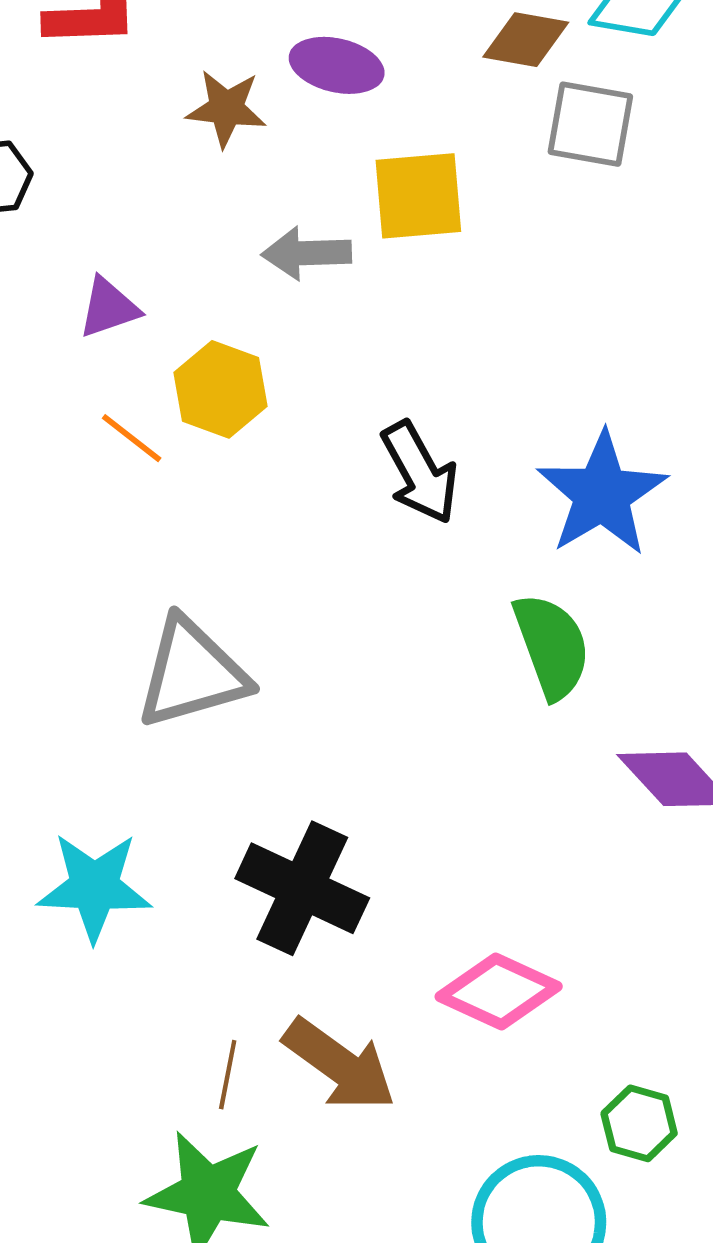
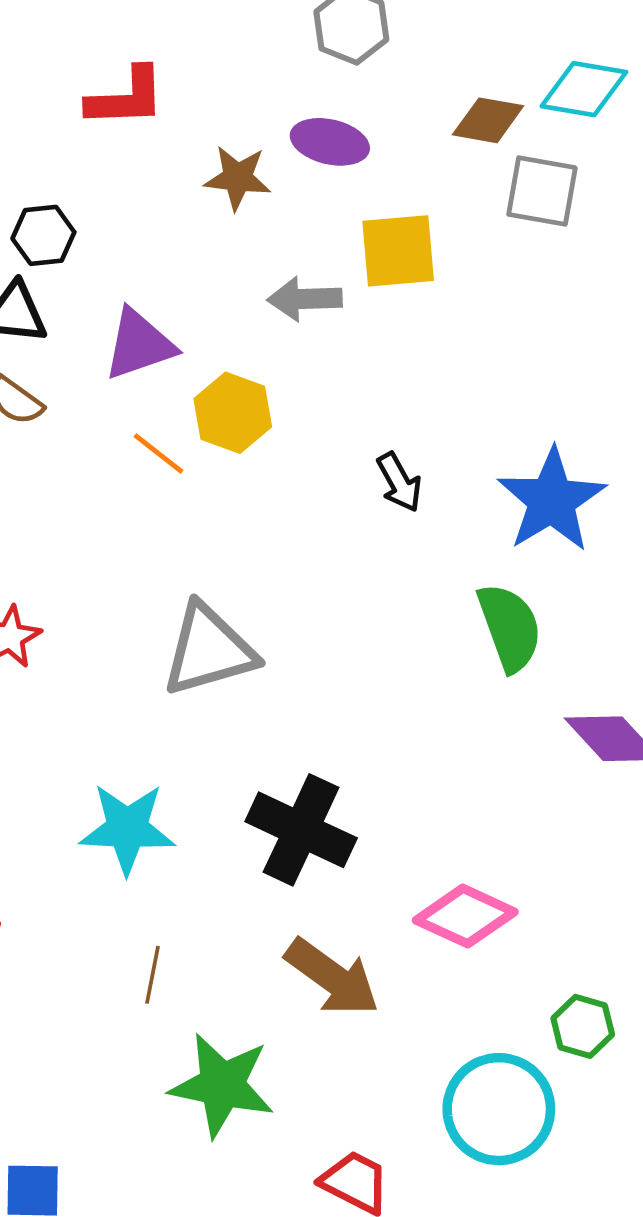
purple triangle: (109, 308) -> (139, 344), size x1.4
black arrow: (420, 473) -> (399, 482), size x0.7
brown line: (228, 1075) -> (152, 975), moved

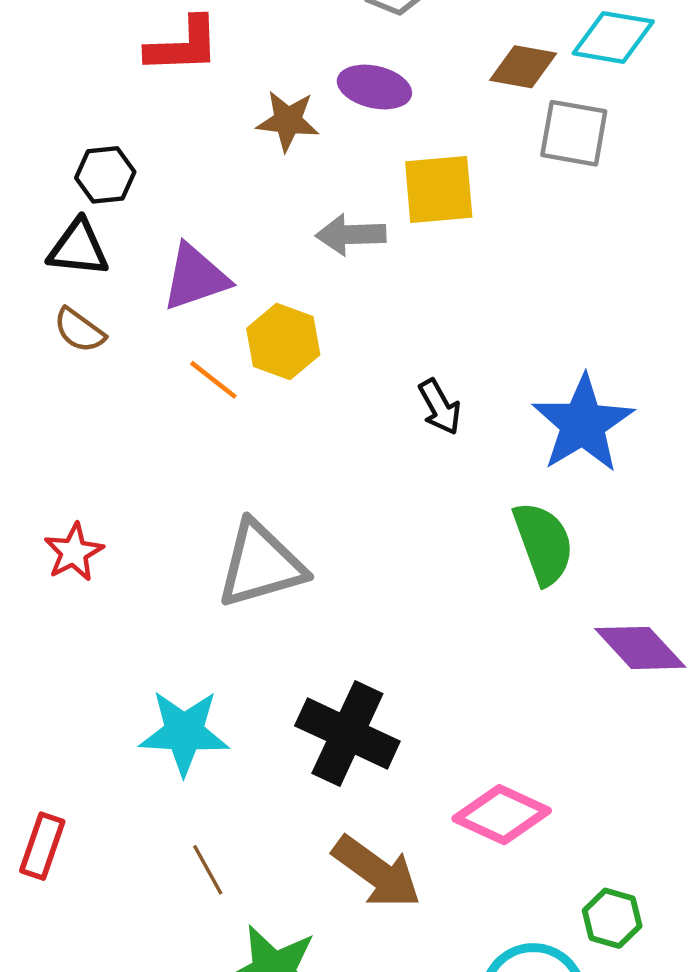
brown line: (152, 975) -> (208, 870), turned -40

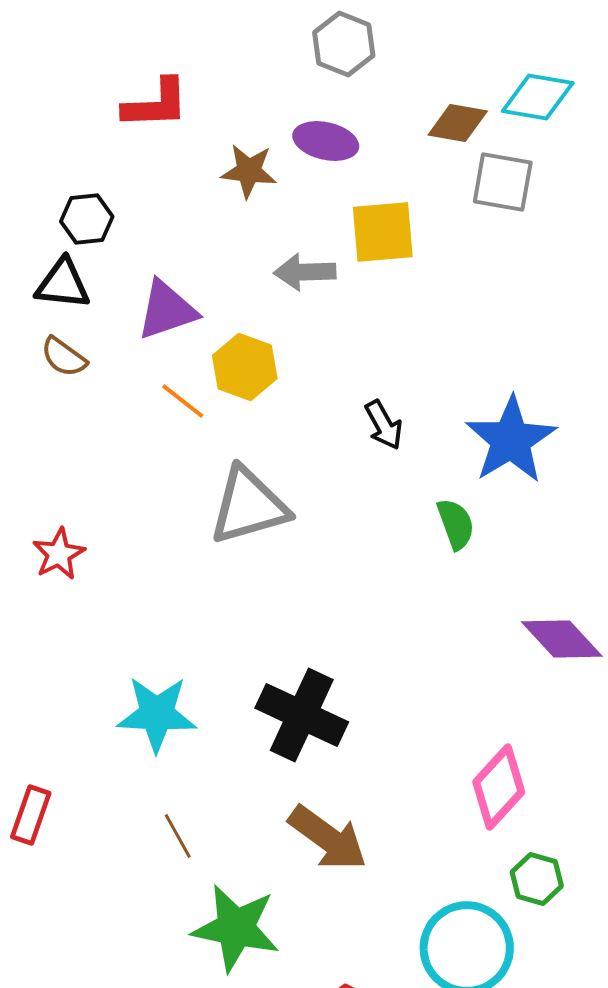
green semicircle: (543, 543) -> (456, 524), moved, size x0.7
gray triangle: (261, 565) -> (249, 506), moved
pink diamond: (502, 815) -> (499, 787), moved, turned -72

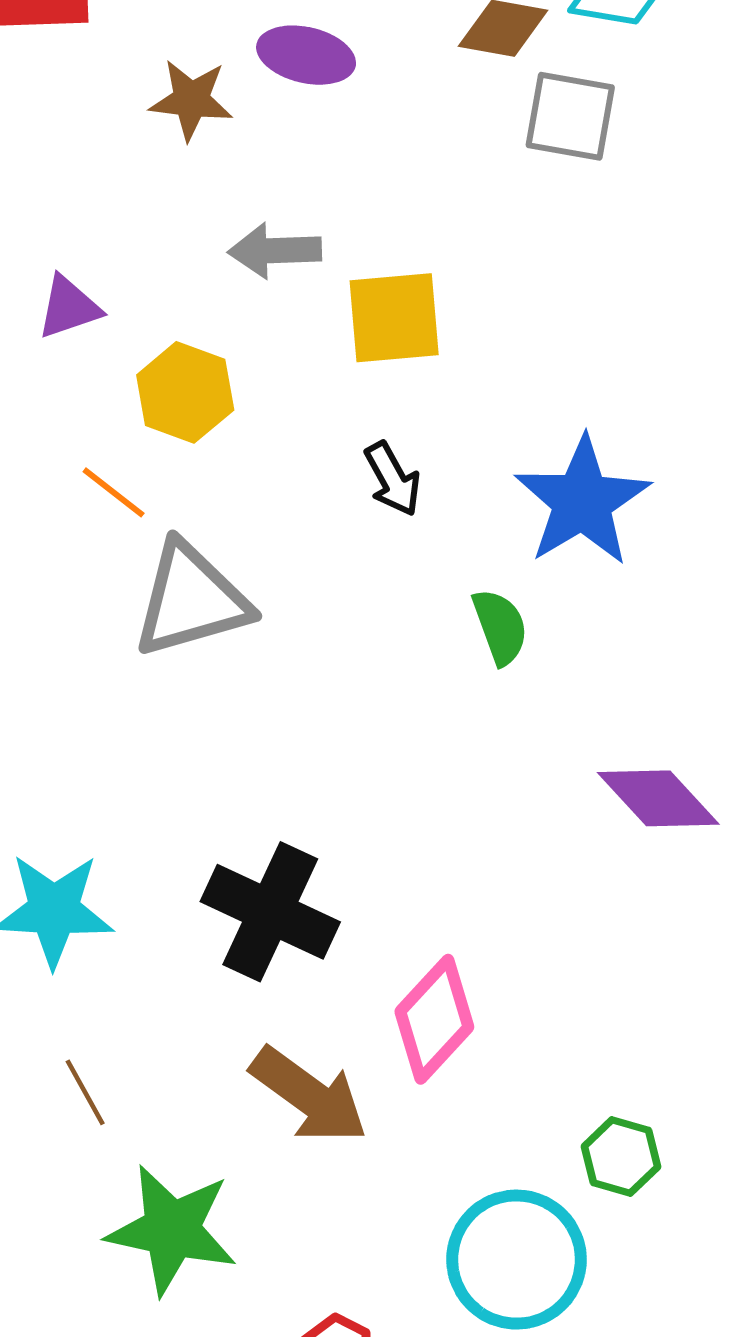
yellow square: (383, 232) -> (394, 318), moved
purple triangle: (167, 310) -> (69, 307), size x0.7
orange line: (183, 401) -> (114, 492), moved
pink diamond: (499, 787) -> (434, 1019), moved

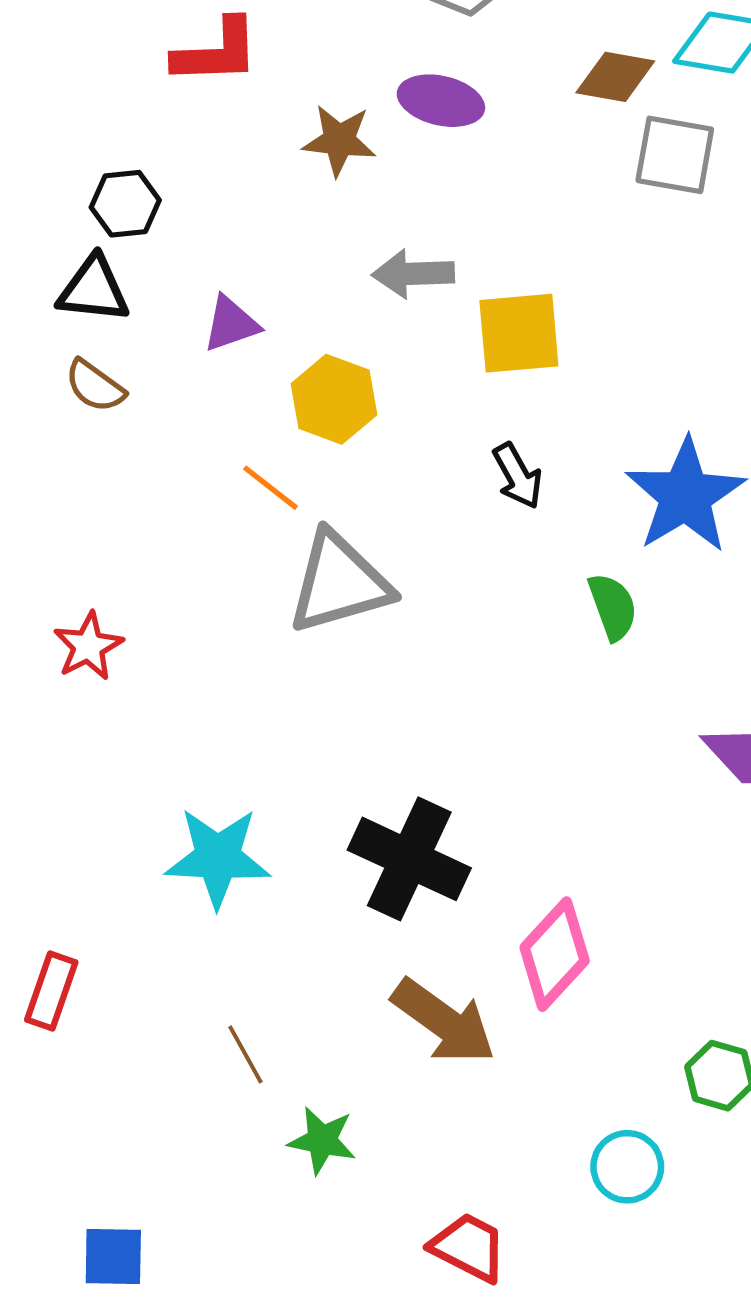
brown line: (85, 1092) -> (245, 1054), moved
green star: (172, 1230) -> (322, 1140), size x0.6
cyan circle: (517, 1260) -> (627, 1167), size x0.6

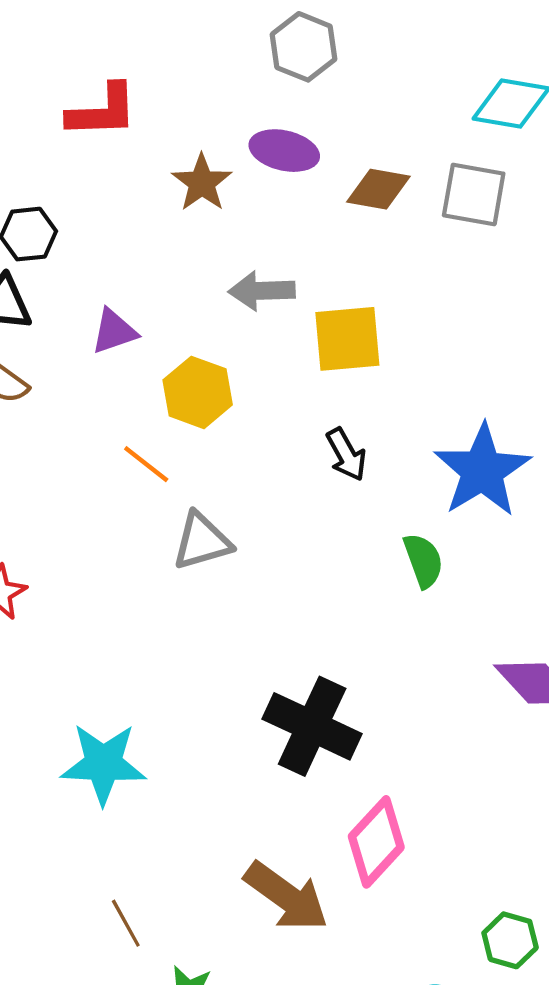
brown diamond: (615, 77) -> (378, 189), moved
brown star: (339, 140) -> (202, 183), turned 30
gray triangle: (339, 583) -> (202, 541), size x0.7
black cross: (409, 859) -> (312, 726), moved

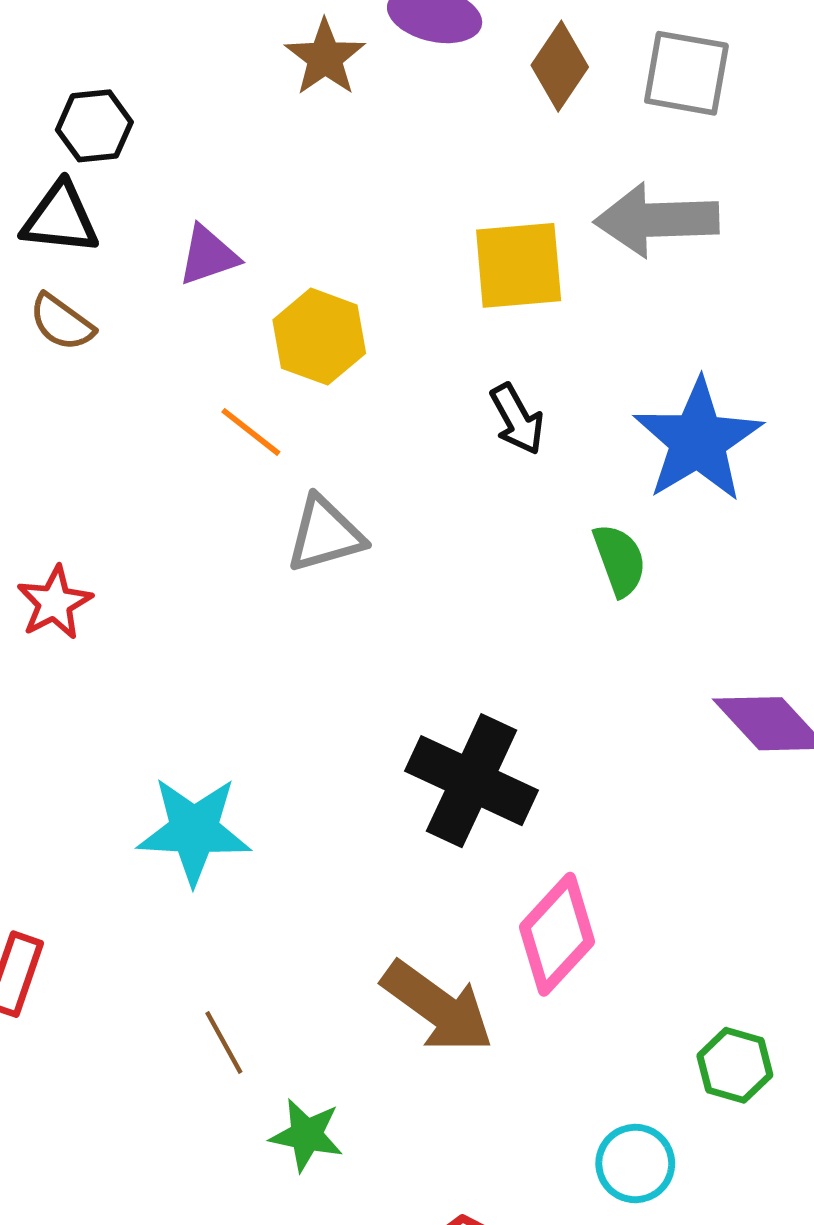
brown diamond: (378, 189) -> (560, 66), turned -66
gray arrow: (262, 291) -> (657, 220), moved, size x1.4

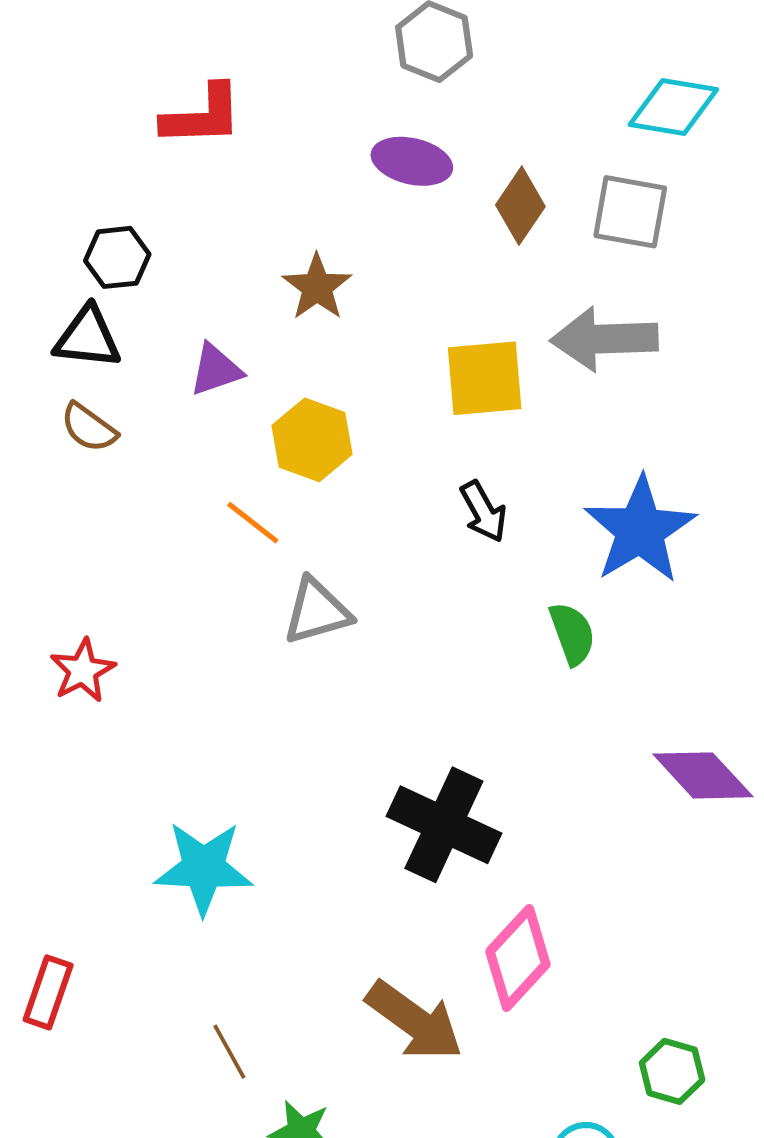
brown star: (325, 58) -> (317, 287), moved

